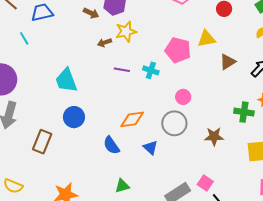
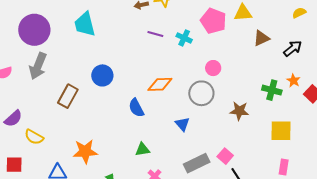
cyan trapezoid: (66, 80) -> (85, 24), moved
blue triangle: (150, 147) -> (182, 124), moved

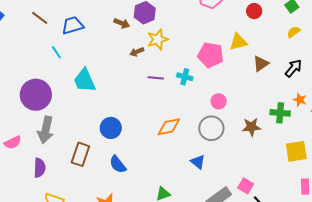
blue semicircle: (136, 108) -> (118, 164), moved
brown star: (239, 111) -> (251, 127), moved
purple semicircle: (13, 119) -> (40, 168), moved, turned -36

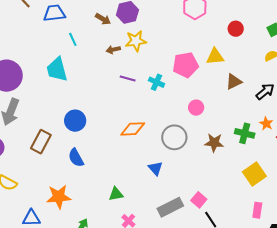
cyan line: (56, 52) -> (73, 39), moved
pink pentagon: (211, 55) -> (186, 65), turned -30
pink circle: (219, 101) -> (196, 108), moved
yellow square: (296, 151) -> (254, 174), turned -35

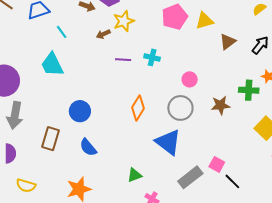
pink pentagon: (186, 65) -> (175, 17), moved
pink circle: (196, 108) -> (190, 79), moved
orange diamond: (133, 129) -> (138, 108), turned -45
blue triangle: (156, 168) -> (168, 142), size x1.8

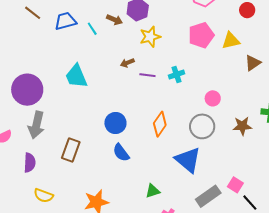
cyan line: (62, 32) -> (92, 29), moved
brown arrow: (103, 34) -> (127, 63), moved
cyan cross: (152, 57) -> (177, 74), turned -35
blue circle: (80, 111) -> (115, 123), moved
blue semicircle: (88, 147) -> (121, 153), moved

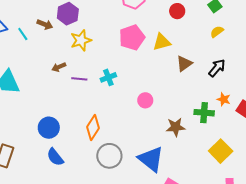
gray circle: (202, 126) -> (109, 156), moved
blue triangle: (188, 160) -> (151, 159), moved

